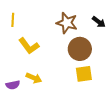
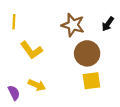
black arrow: (99, 22) -> (108, 24), turned 88
purple semicircle: (13, 85) -> (14, 93), turned -104

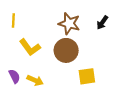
brown circle: (87, 53) -> (66, 50), moved
purple semicircle: (14, 93) -> (14, 76), moved

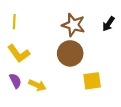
yellow L-shape: (30, 47) -> (19, 53), moved

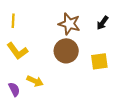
purple semicircle: (15, 81) -> (14, 89), moved
yellow square: (92, 81) -> (99, 61), moved

